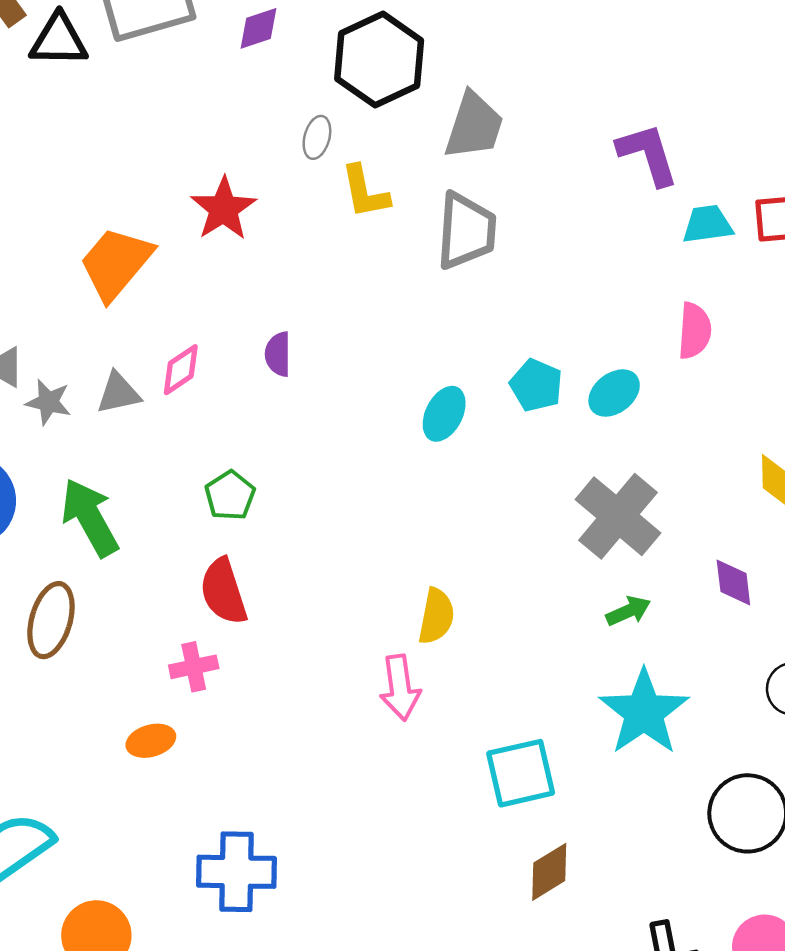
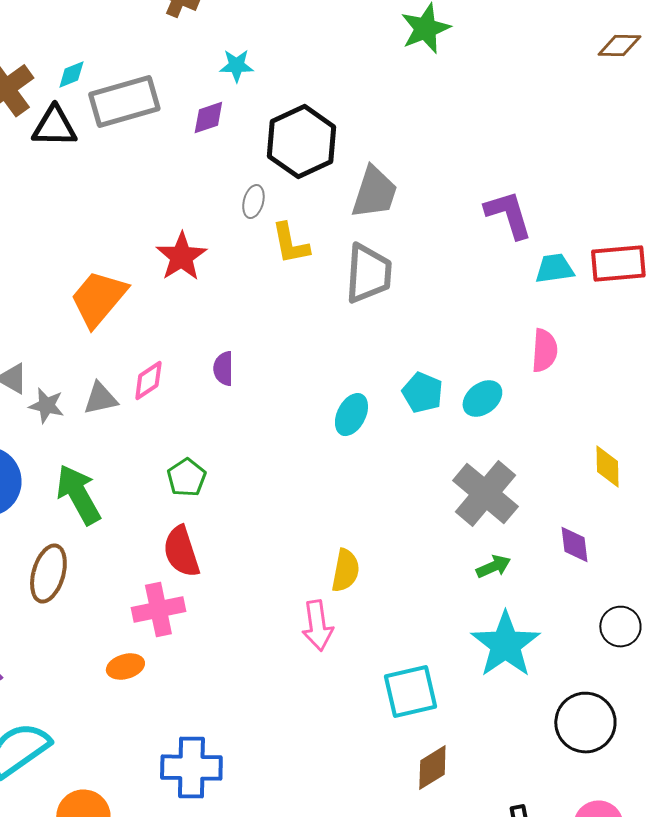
pink cross: (194, 667) -> (158, 610), size x1.4

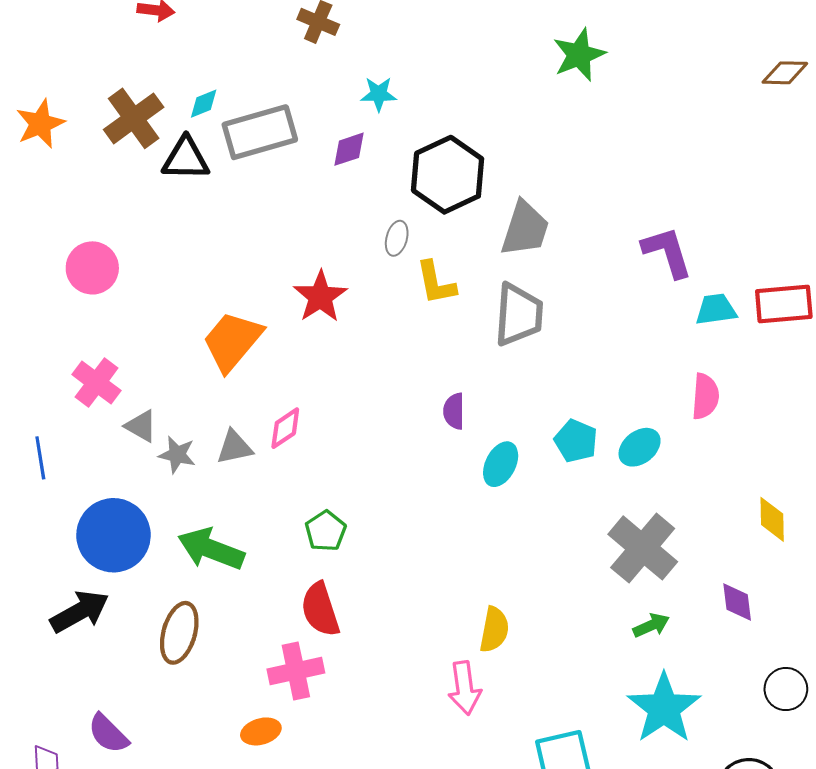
purple semicircle: (223, 369) -> (454, 411), moved
green arrow: (78, 495) -> (211, 549), turned -40

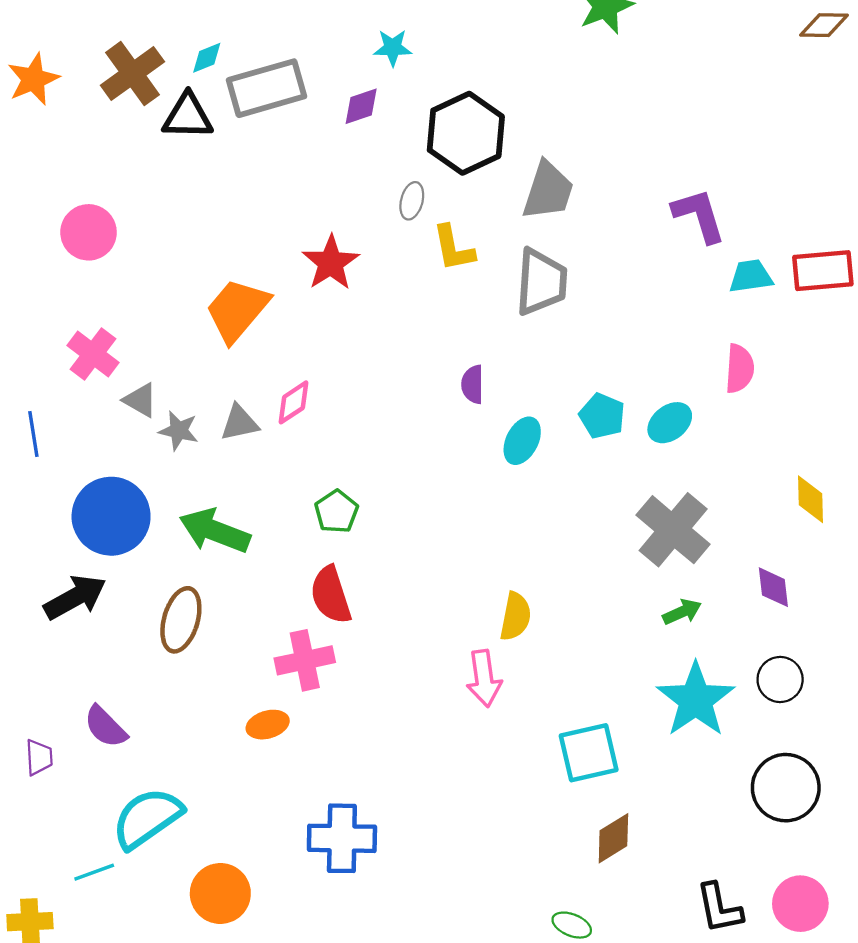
black circle: (786, 689) -> (780, 679), moved

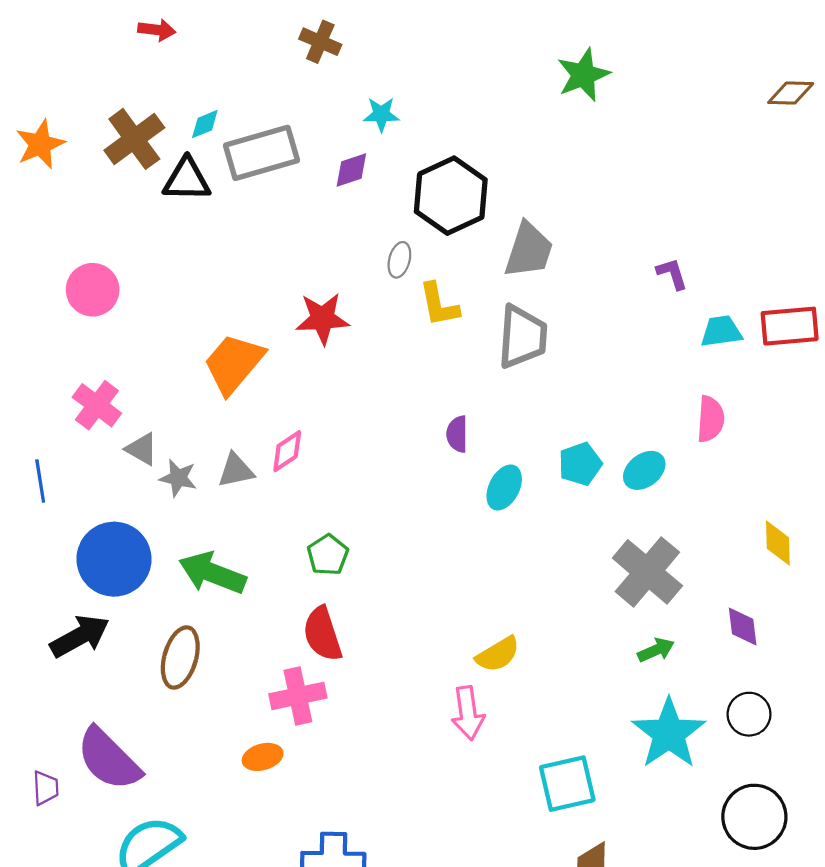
purple L-shape: (699, 215) -> (672, 274), size x0.6
red star: (331, 263) -> (322, 319), turned 30
cyan pentagon: (602, 416) -> (580, 464), turned 30
yellow semicircle: (515, 616) -> (498, 654), turned 48
purple semicircle: (105, 727) -> (109, 759), size x1.6

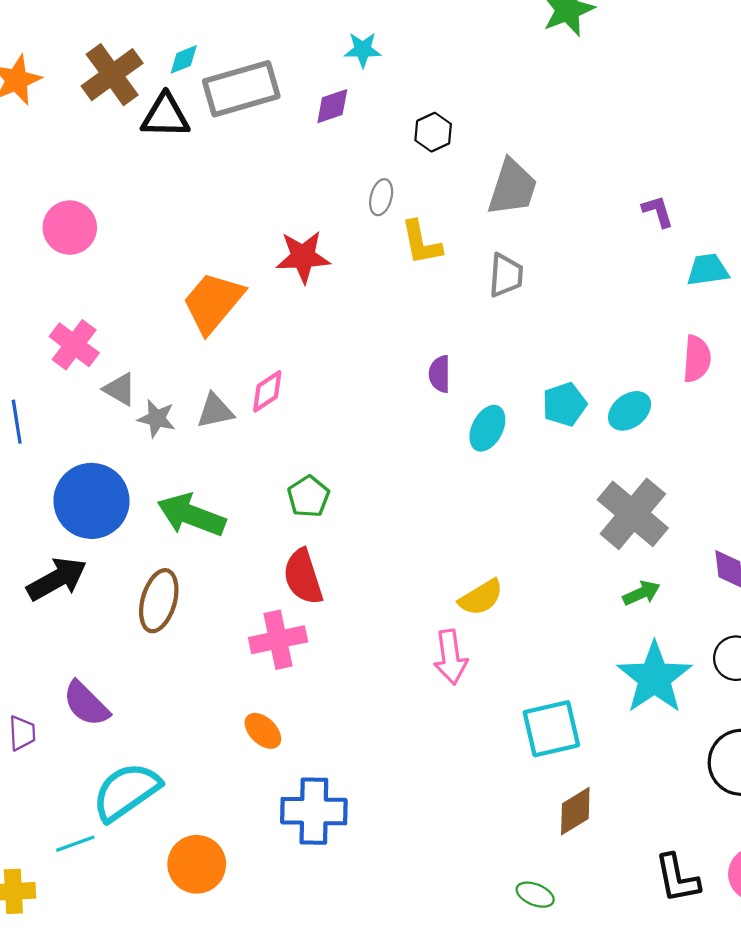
black hexagon: (451, 196) -> (433, 132), size x0.5
gray trapezoid: (522, 337) -> (506, 275), size x0.7
orange ellipse: (263, 757) -> (263, 731), moved, turned 60
purple semicircle: (109, 759) -> (86, 704), size x0.7

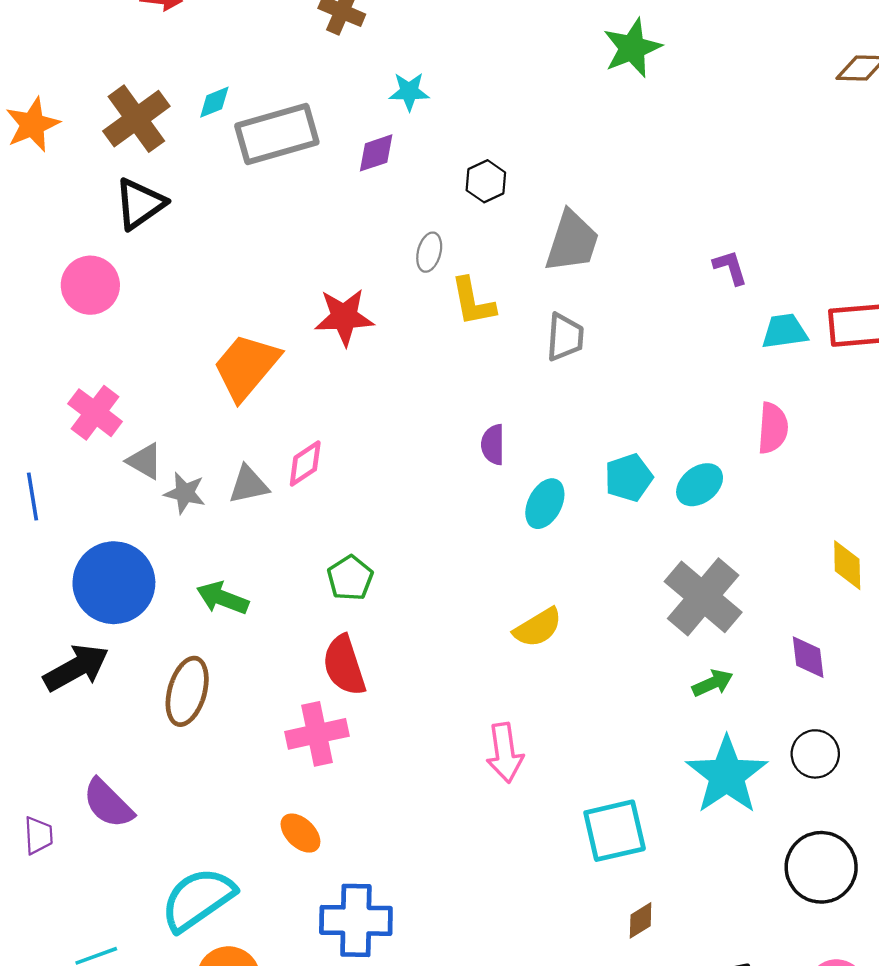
black triangle: (165, 116) -> (140, 204), moved, turned -36
green arrow: (191, 515) -> (223, 598), size x0.7
yellow semicircle: (481, 597) -> (538, 628), moved
cyan semicircle: (126, 792) -> (198, 899), moved
brown diamond: (575, 811) -> (641, 920), size x0.7

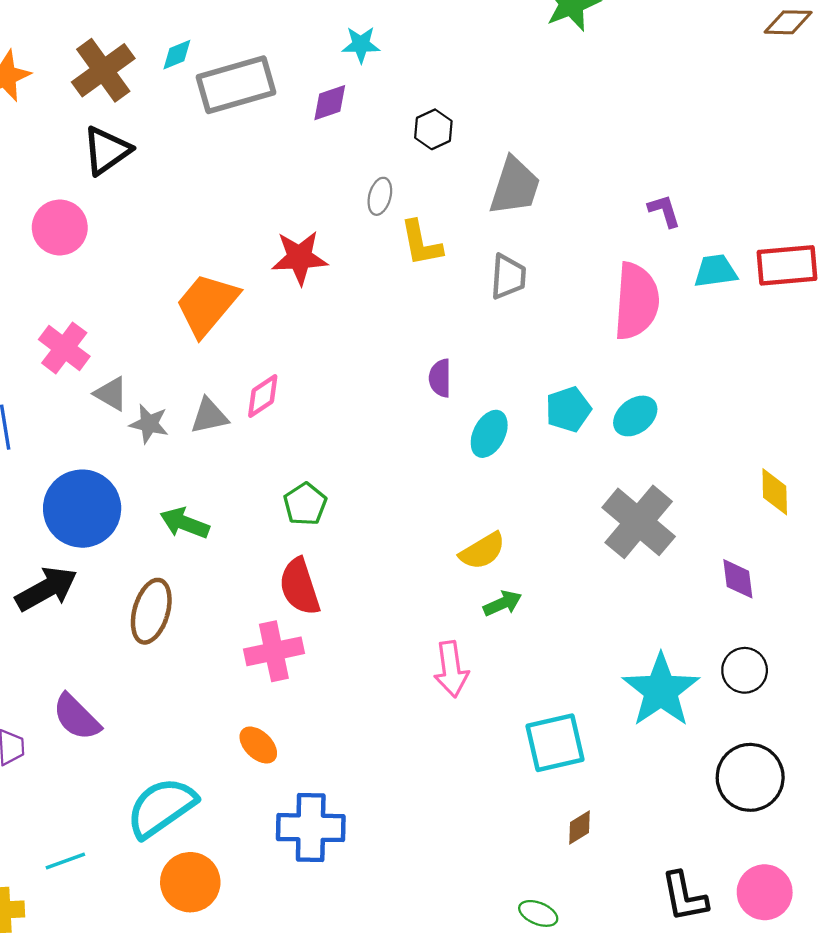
pink semicircle: (773, 428) -> (636, 301), moved, size x1.6
green arrow: (713, 683) -> (503, 603), moved

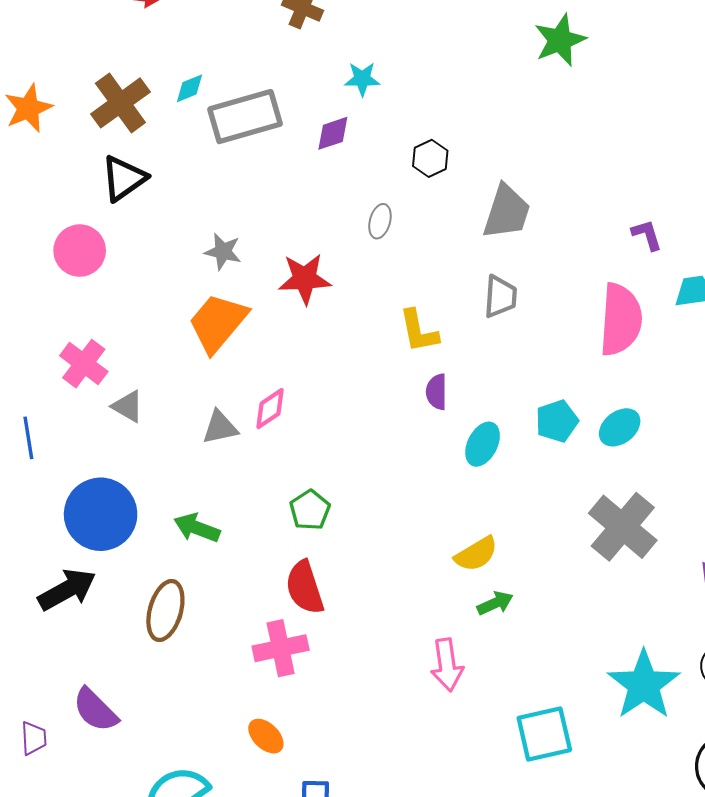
yellow L-shape: (421, 243) -> (419, 331), moved
gray star: (149, 424) -> (223, 252), moved

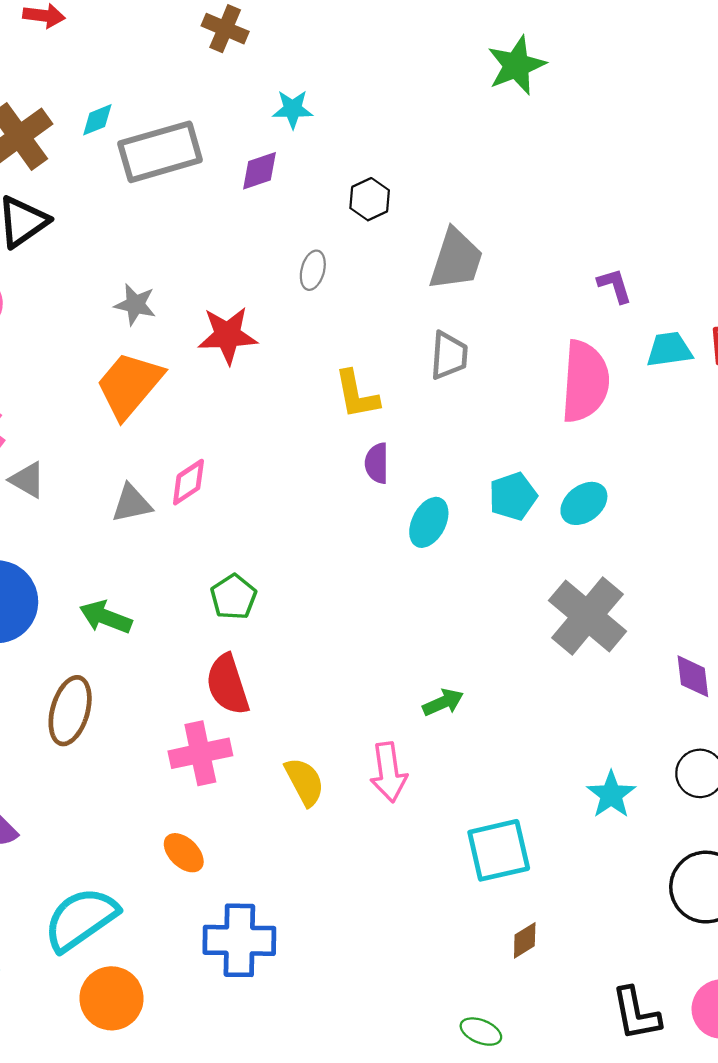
yellow semicircle: (476, 554) -> (305, 782), moved, turned -87
cyan star: (644, 685) -> (611, 795), size x0.6

